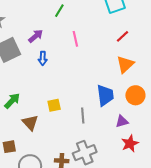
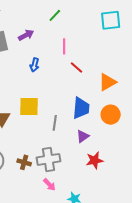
red line: (122, 36) -> (76, 68), moved, turned 72
blue arrow: (43, 58) -> (35, 65), moved
yellow square: (54, 105) -> (29, 107), size x1.5
purple triangle: (122, 121) -> (83, 136), moved, turned -32

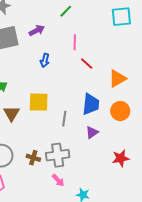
red star: (95, 160) -> (121, 158), moved

